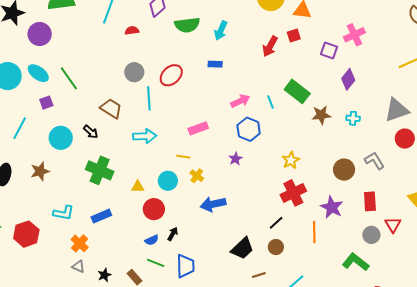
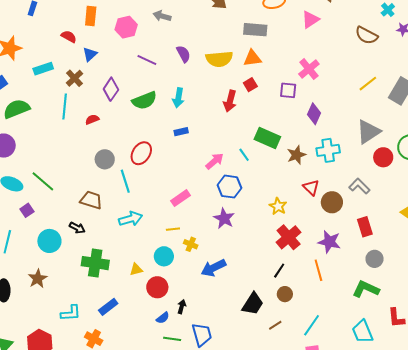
cyan cross: (353, 118) -> (328, 150), size x1.6
purple star: (235, 159) -> (224, 218), size x1.5
red triangle: (393, 225) -> (311, 187), moved

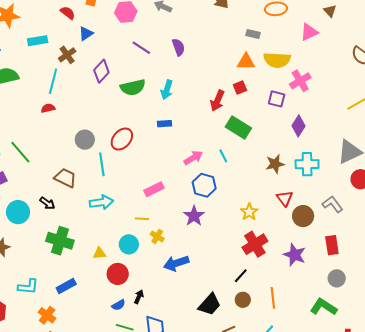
gray rectangle: (255, 30) -> (253, 34), size x0.6
yellow semicircle: (219, 59) -> (277, 60), moved
red semicircle: (92, 119) -> (48, 108), moved
green rectangle: (267, 138) -> (238, 127), moved
orange line: (318, 270) -> (273, 298), moved

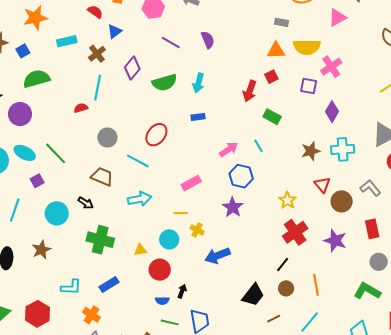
cyan line: (53, 81) -> (98, 88), moved
green rectangle: (238, 127) -> (272, 117), size x0.7
gray circle: (85, 140) -> (107, 138), moved
cyan line: (102, 164) -> (138, 161), turned -50
blue semicircle: (118, 305) -> (162, 301), turned 32

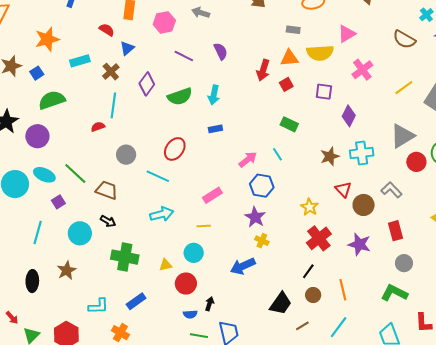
pink triangle: (337, 17) -> (347, 34), moved
pink cross: (331, 67) -> (362, 70), moved
red arrow: (250, 91) -> (263, 70), moved
brown trapezoid: (102, 177) -> (107, 190), moved
yellow cross: (197, 230) -> (262, 241), moved

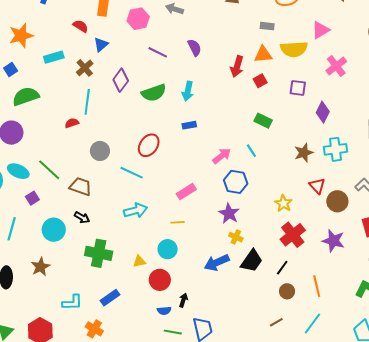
black trapezoid: (281, 303) -> (252, 261), moved

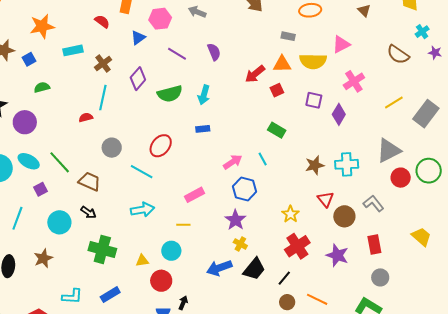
blue triangle: (101, 45) -> (138, 38), moved
red arrow: (237, 66) -> (255, 74), turned 30
green semicircle: (26, 96) -> (42, 87), size x0.6
purple diamond: (323, 112) -> (339, 114), moved
orange line: (317, 286) -> (317, 299), turned -55

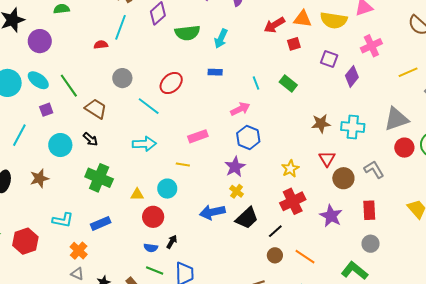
cyan line: (263, 159) -> (256, 83), moved

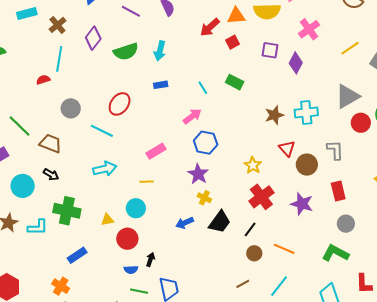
gray L-shape: (374, 169) -> (335, 150), turned 40
blue arrow: (212, 212) -> (185, 223), size x0.7
cyan L-shape: (63, 220) -> (38, 227), moved

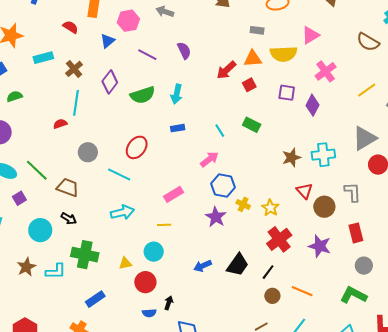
yellow cross: (204, 198) -> (243, 204), moved

